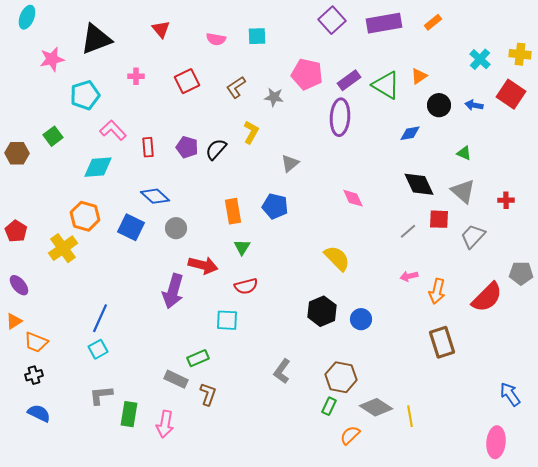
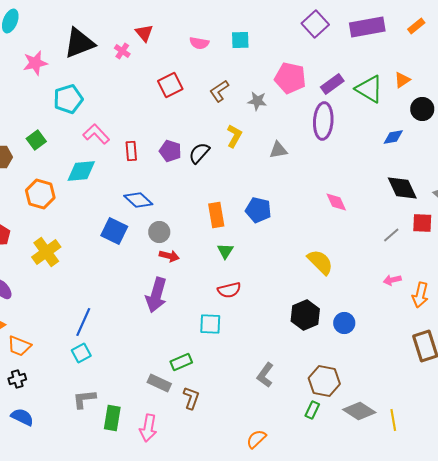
pink cross: (136, 76) -> (122, 51), moved, turned 35
gray triangle: (290, 163) -> (278, 150), moved, turned 30
orange hexagon: (85, 216) -> (40, 194), moved
red arrow: (203, 265) -> (169, 256), moved, size x0.7
orange semicircle: (350, 435) -> (256, 439), moved

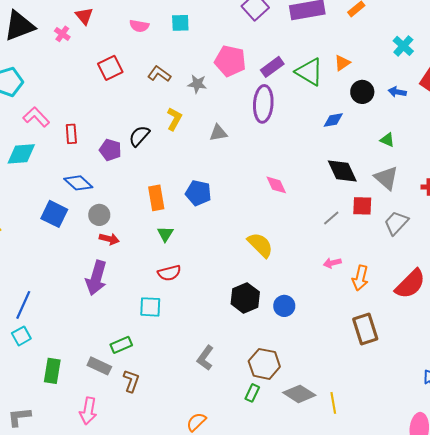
brown L-shape: (219, 91) -> (159, 74), turned 70
purple pentagon: (170, 151) -> (110, 150), moved
gray L-shape: (84, 399) -> (19, 417), moved
green rectangle: (112, 418) -> (52, 371), moved

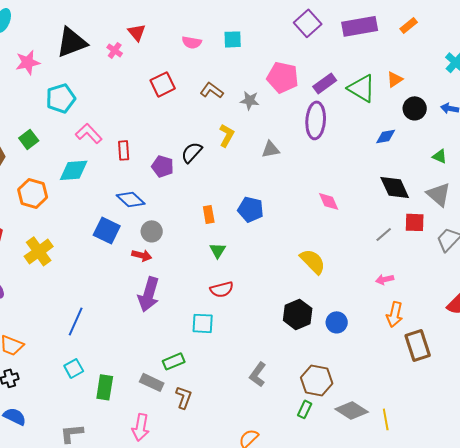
orange rectangle: (156, 198) -> (209, 214), size x0.7
red arrow: (109, 239) -> (142, 255), moved
orange arrow: (360, 278) -> (395, 314), moved
cyan square: (21, 336) -> (74, 368), moved

